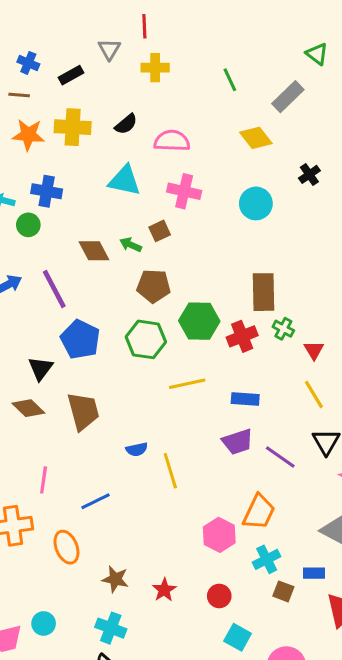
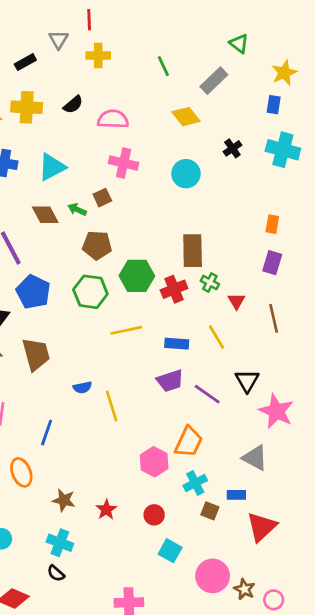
cyan triangle: (125, 181) -> (52, 167), moved, turned -40
yellow line: (314, 394) -> (217, 337), moved
blue line: (96, 501) -> (47, 433), turned -45

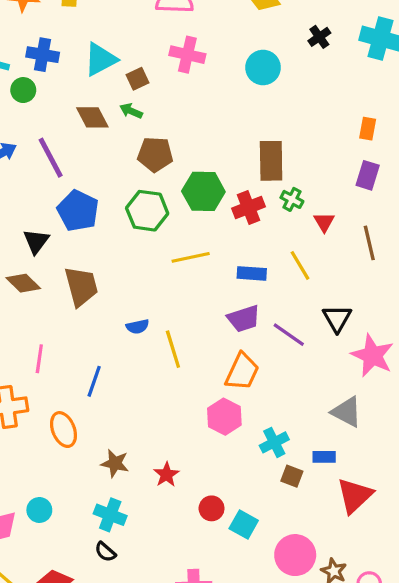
brown square: (102, 198) -> (138, 79), moved
orange trapezoid: (189, 442) -> (242, 372), moved
red circle: (154, 515) -> (212, 508), moved

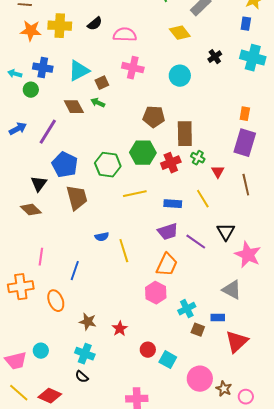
brown pentagon: (155, 154) -> (154, 117), moved
purple line: (51, 158) -> (48, 132), turned 60
purple rectangle: (368, 175) -> (245, 143), size x1.5
brown trapezoid: (81, 286) -> (77, 198), moved

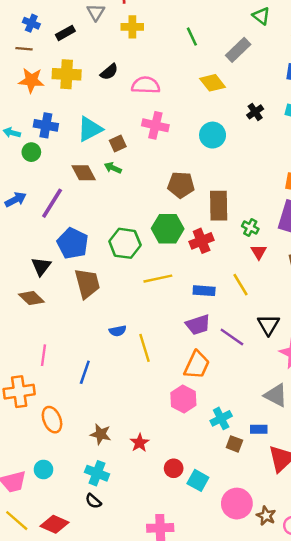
green cross: (198, 158) -> (250, 227), moved
orange ellipse: (56, 301) -> (52, 420), moved

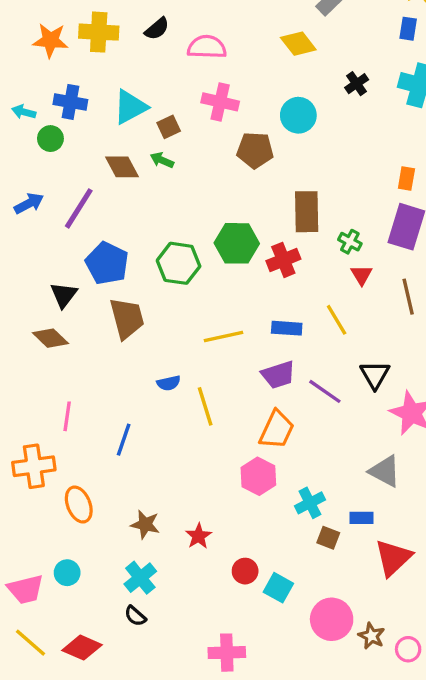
brown pentagon: (181, 185) -> (255, 150), moved
yellow line: (158, 279) -> (223, 336), moved
cyan cross: (97, 473) -> (140, 578), turned 30

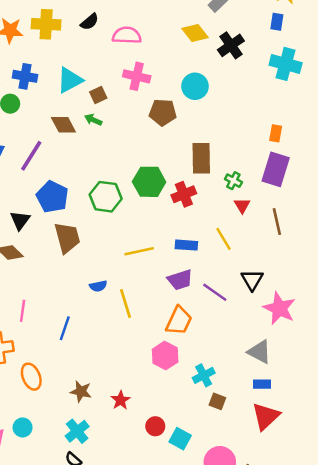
black cross: (357, 84) -> (231, 45), moved, size x1.5
blue rectangle: (362, 518) -> (262, 384), moved

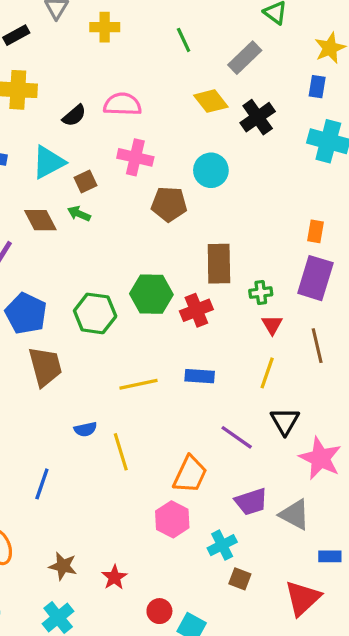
black semicircle: (90, 22) -> (74, 116), moved
green cross: (233, 181) -> (261, 293), turned -35
yellow line: (224, 239) -> (267, 373), moved, turned 50
purple trapezoid: (180, 280) -> (251, 502), moved
blue rectangle: (262, 384) -> (330, 556), moved

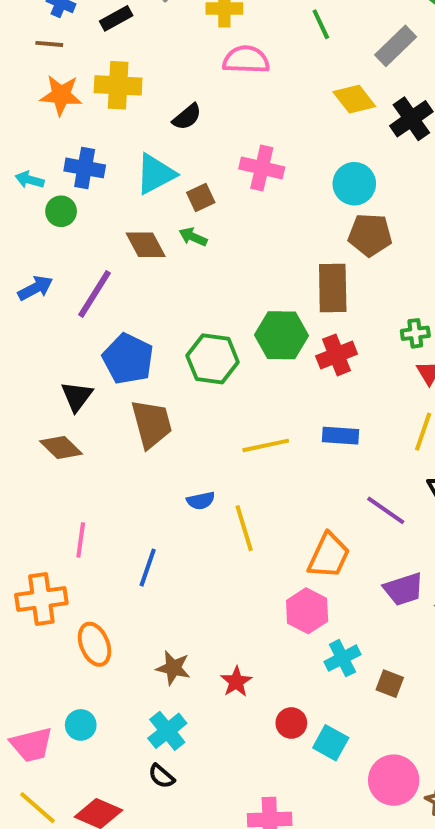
pink semicircle: (122, 104) -> (246, 60), moved
brown pentagon: (169, 204) -> (370, 235), moved
brown rectangle: (219, 264) -> (333, 288), moved
cyan cross: (222, 545) -> (342, 658), moved

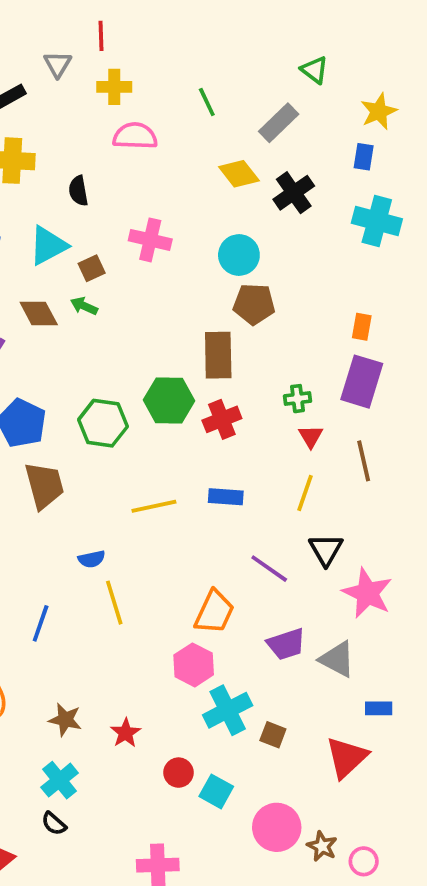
black semicircle: (187, 117) -> (78, 191), turned 120
yellow line: (244, 528) -> (114, 603), moved
cyan cross: (342, 658) -> (228, 710), size x1.4

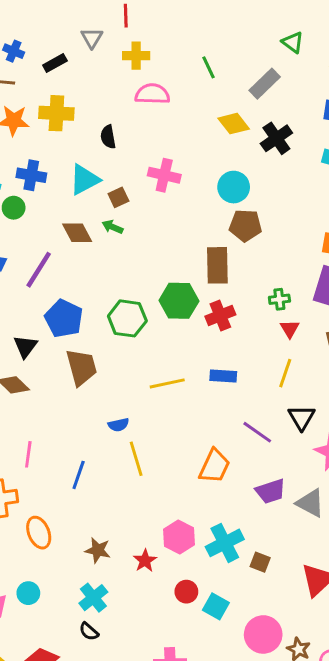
pink hexagon: (194, 665) -> (179, 537), moved

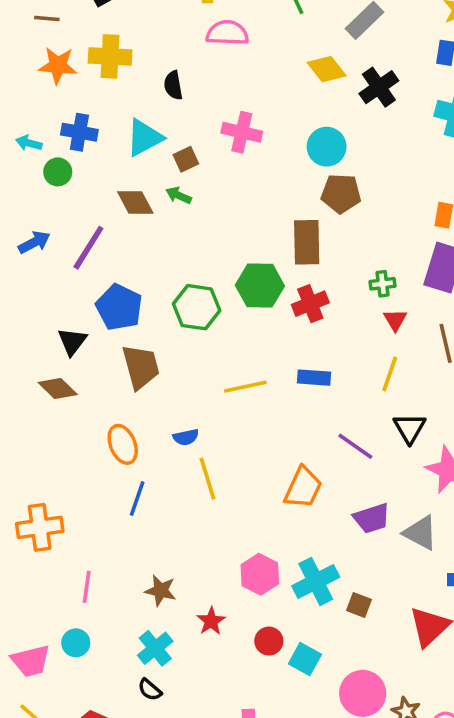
pink line: (28, 454) -> (87, 587), moved
orange ellipse: (39, 533) -> (123, 444), moved
red star: (145, 561) -> (211, 621), moved

